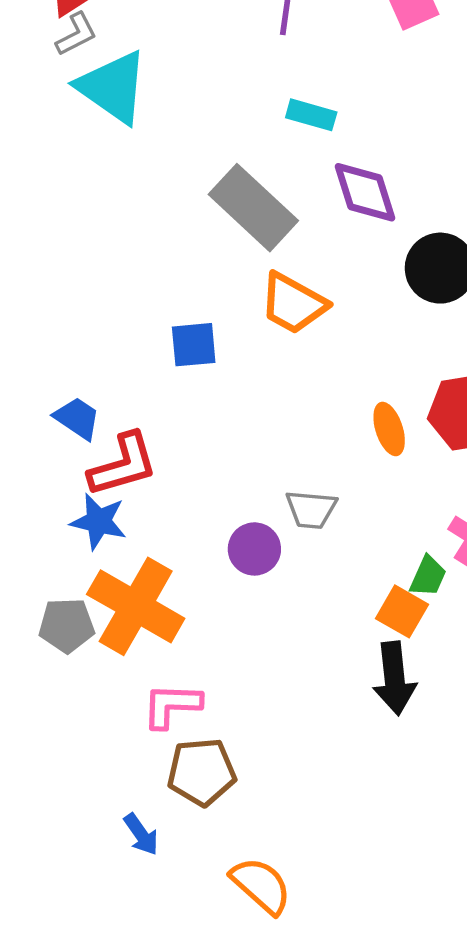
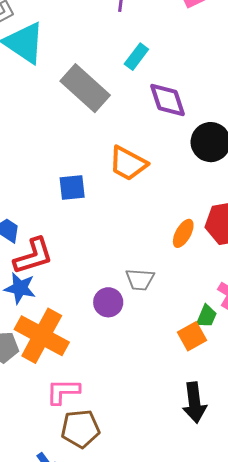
cyan rectangle: (311, 115) -> (136, 57), turned -68
gray rectangle: (253, 208) -> (85, 88), moved
orange ellipse: (389, 429) -> (183, 233), turned 48
orange square: (402, 611) -> (192, 336), turned 32
black arrow: (394, 678) -> (194, 403), moved

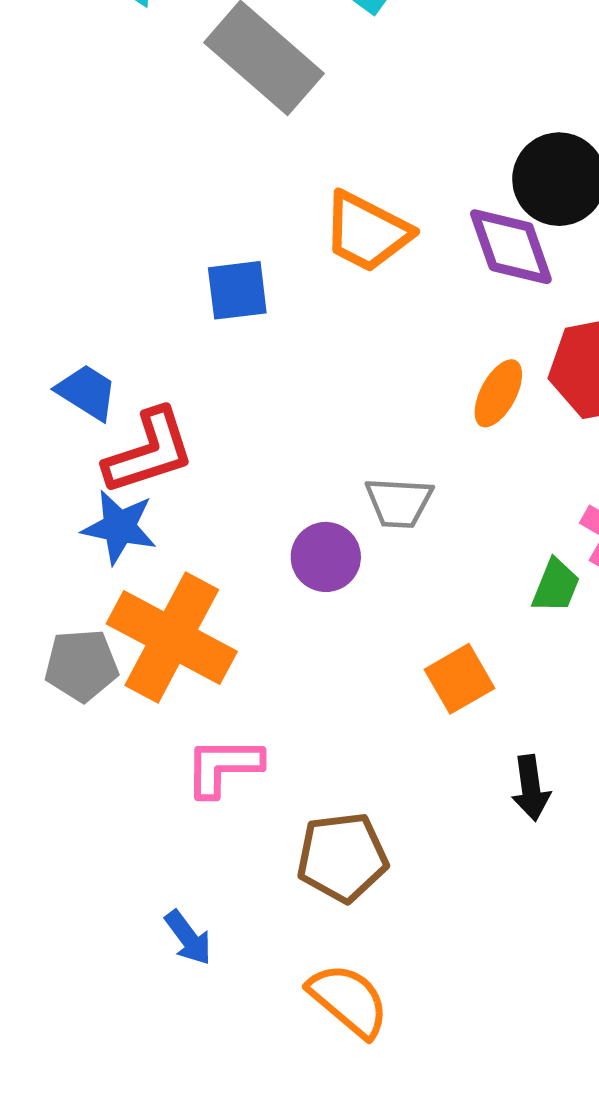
purple diamond: (167, 100) -> (511, 247), moved
orange square: (192, 336) -> (459, 679), moved
black arrow: (194, 403) -> (531, 788), size x0.7
brown pentagon: (80, 429) -> (342, 857), moved

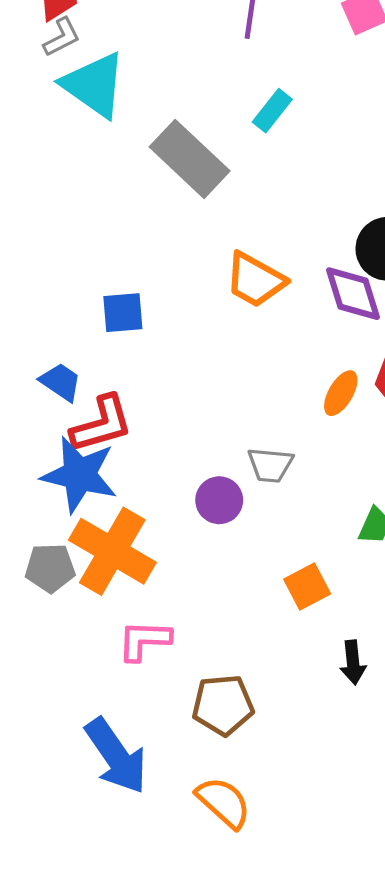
blue square: (237, 290) -> (123, 313), moved
blue star: (119, 527) -> (79, 475), size x1.5
blue arrow: (188, 938) -> (116, 756), size x2.0

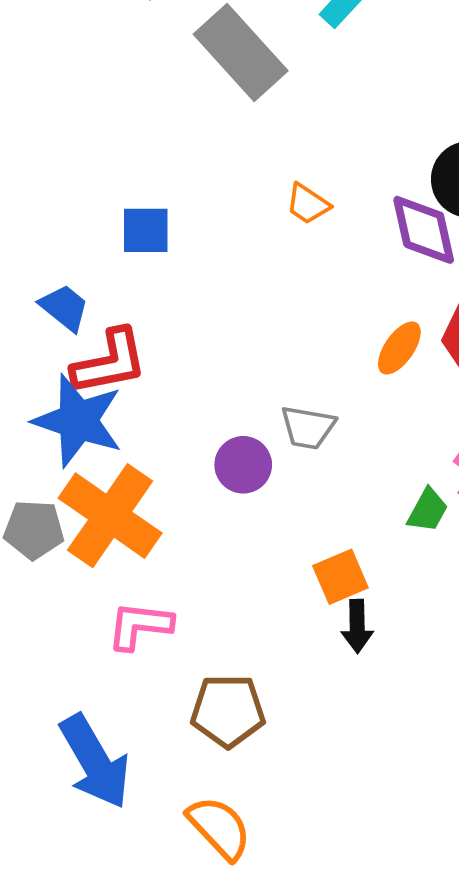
orange trapezoid: (255, 280) -> (308, 204), size x0.6
black arrow: (353, 663) -> (357, 626), moved

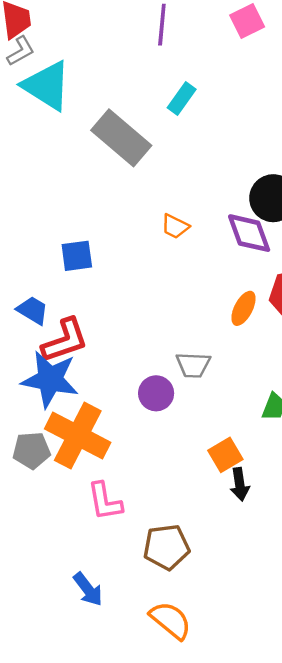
pink L-shape: (140, 626) -> (105, 501), turned -99
blue arrow: (95, 762) -> (88, 589), size x0.6

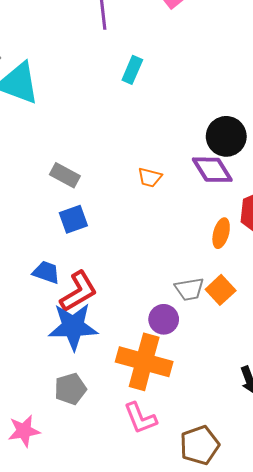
gray rectangle: (121, 138) -> (65, 175), moved, size x0.6
orange cross: (78, 436) -> (144, 362), moved
orange square: (225, 455) -> (221, 290), moved

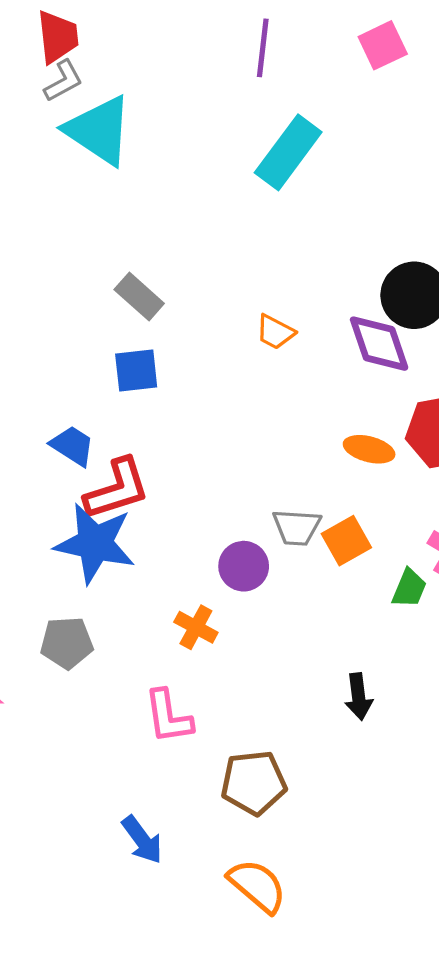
cyan rectangle: (132, 70) -> (288, 152), size x1.6
orange ellipse: (221, 233) -> (369, 449), turned 76
orange cross: (144, 362) -> (196, 627), size x0.5

